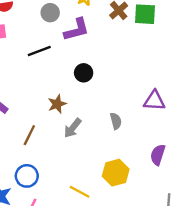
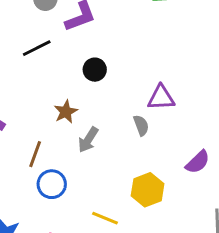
purple triangle: (154, 101) -> (161, 98), moved
purple semicircle: (158, 155) -> (198, 162), turned -145
blue circle: (27, 176) -> (52, 184), moved

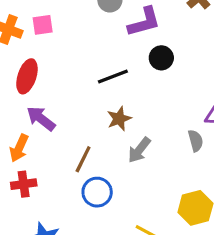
black line: (37, 48) -> (113, 77), moved
black circle: (95, 70) -> (161, 58), moved

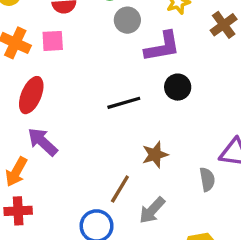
brown star: (119, 119) -> (155, 155), moved
gray arrow: (139, 150) -> (152, 210), moved
brown line: (83, 159) -> (120, 189), moved

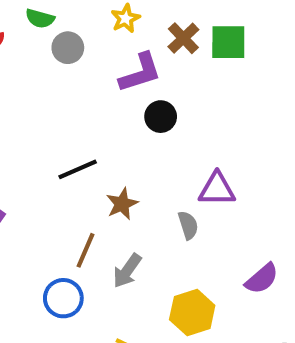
purple L-shape: (162, 47) -> (140, 73), moved
black circle: (178, 87) -> (161, 117), moved
black line: (124, 103) -> (78, 169), moved

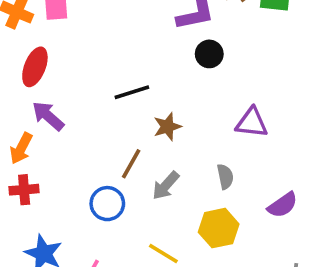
gray semicircle: (188, 225) -> (225, 177), moved

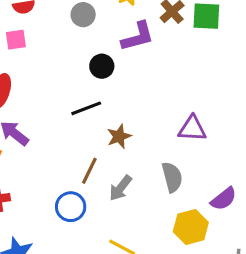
black circle: (209, 54) -> (102, 66), moved
gray semicircle: (225, 177) -> (172, 177), size x1.4
yellow hexagon: (219, 228) -> (191, 227), moved

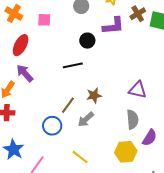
pink square: (16, 40) -> (44, 20), moved
brown star: (119, 136) -> (94, 95), moved
gray semicircle: (172, 177) -> (132, 119), moved
purple semicircle: (224, 199) -> (150, 138), turned -30

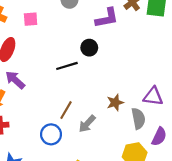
black circle: (87, 41) -> (89, 48), moved
purple triangle: (138, 90) -> (153, 96), moved
brown star: (94, 95) -> (115, 103), moved

